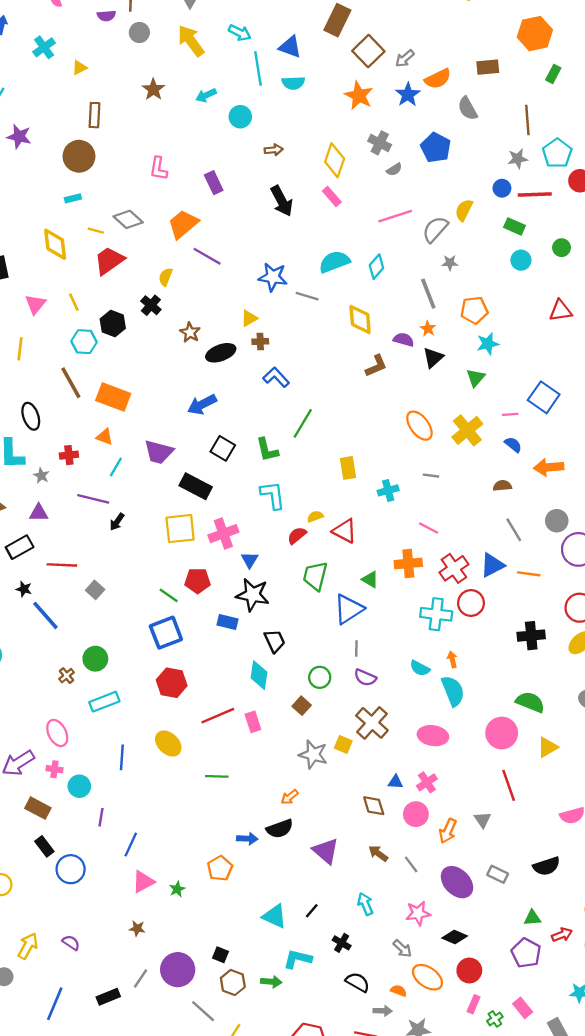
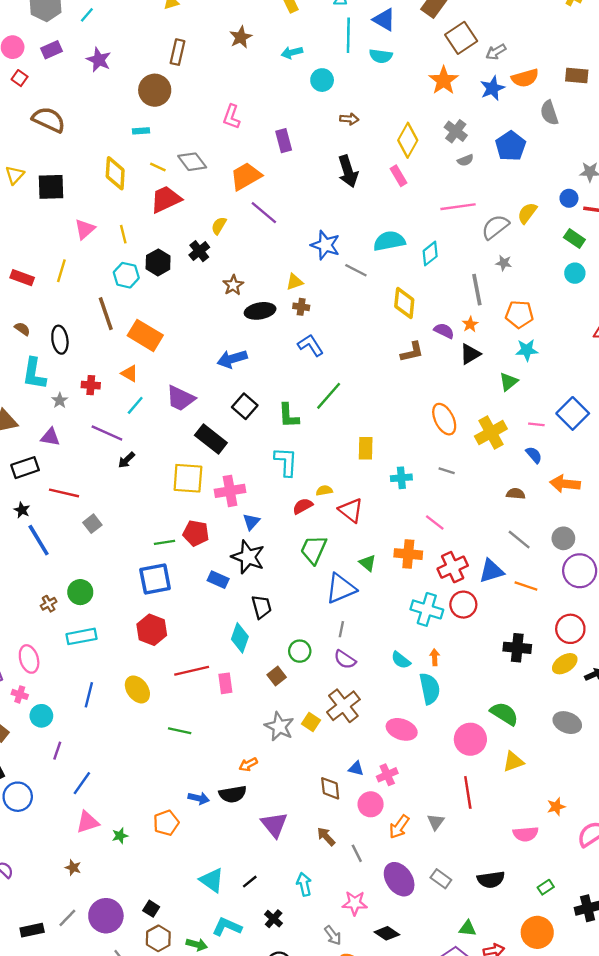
gray line: (514, 530) -> (519, 540), turned -30
green line: (169, 595) -> (165, 542), turned -54

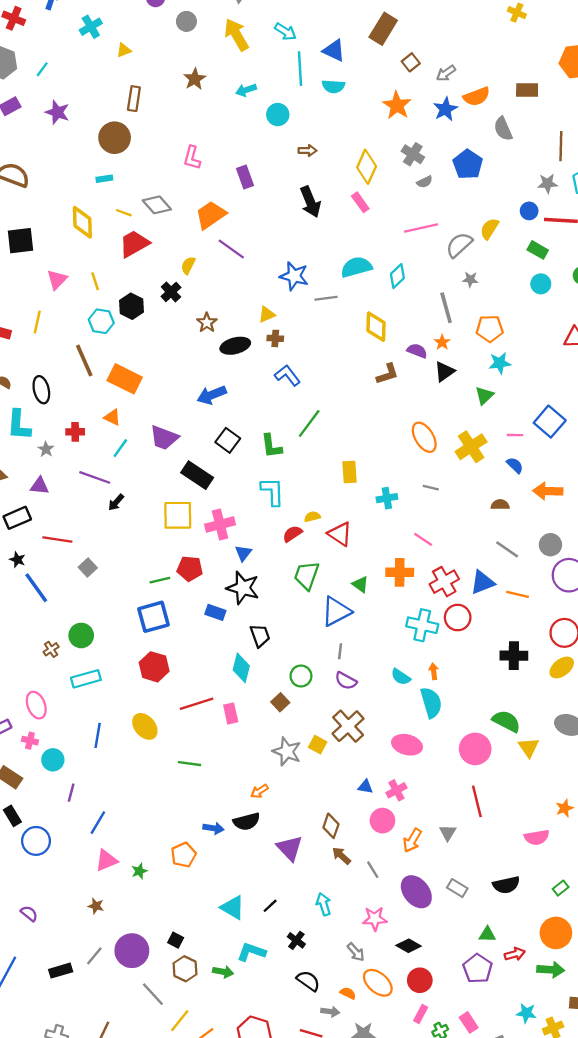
brown square: (461, 38) -> (411, 62), size x0.6
gray line: (356, 270) -> (326, 298), turned -30
yellow triangle: (513, 762) -> (529, 747), moved, turned -40
brown diamond: (330, 788) -> (331, 826), moved, turned 30

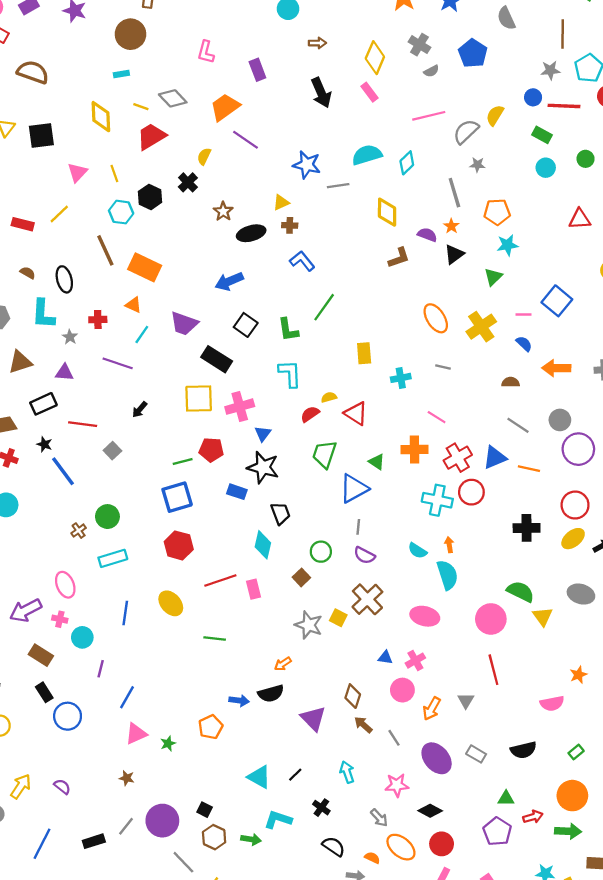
yellow line: (37, 322) -> (59, 214), turned 35
black arrow: (116, 502) -> (140, 410), moved

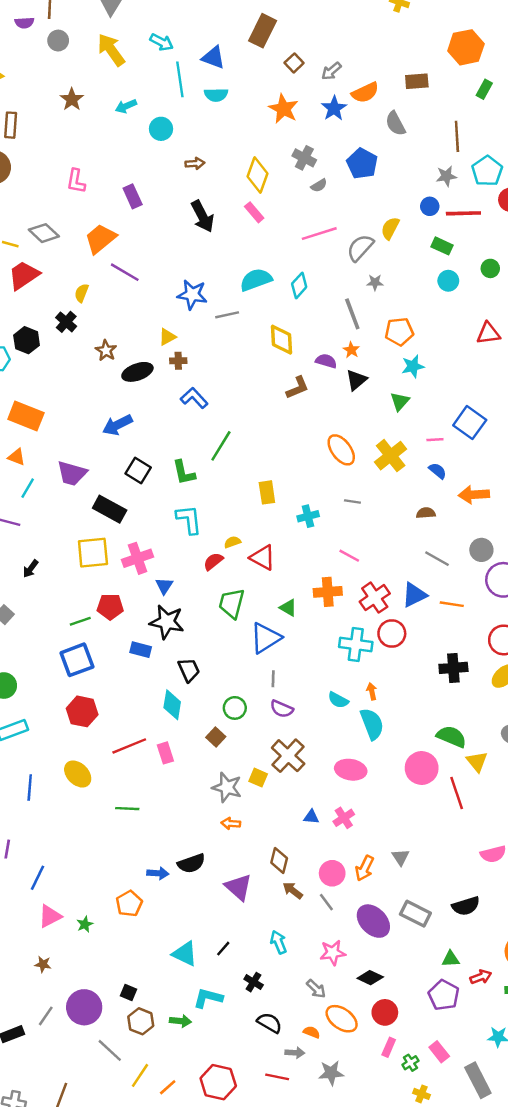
orange arrow: (283, 664) -> (231, 823), moved, turned 42
red line: (493, 670) -> (457, 793), moved
pink circle: (402, 690) -> (332, 873), moved
gray rectangle: (476, 754) -> (415, 914), size x1.4

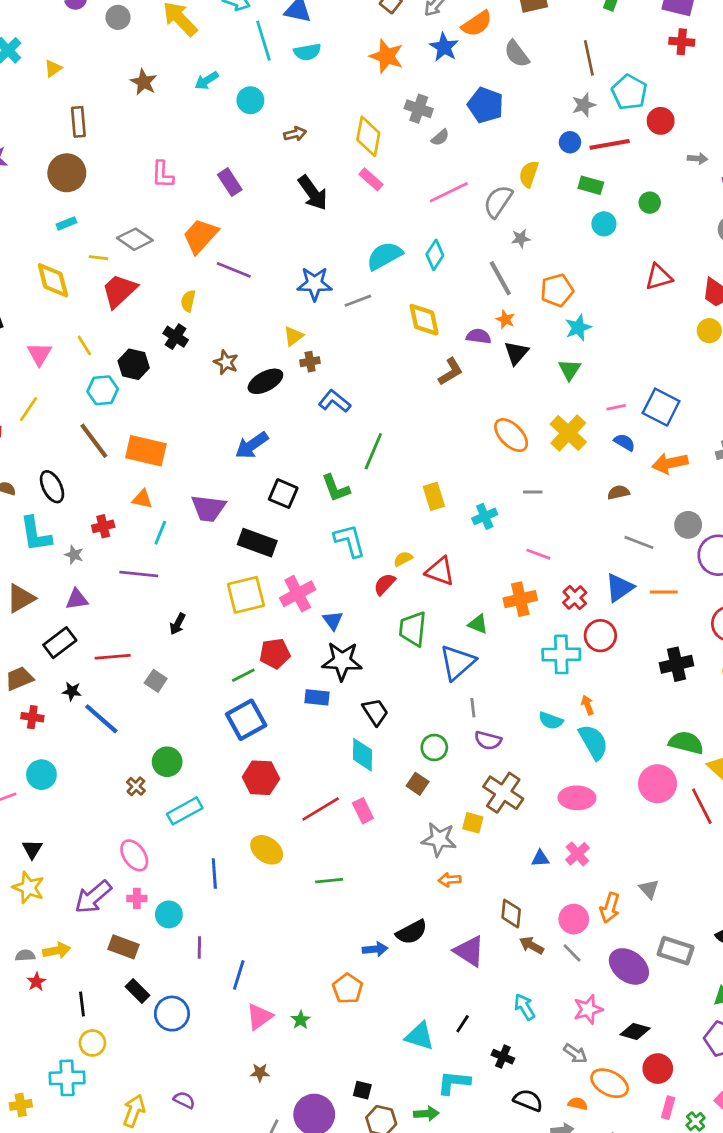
blue square: (470, 423) -> (661, 407), moved
red cross: (375, 598) -> (575, 598), size x0.7

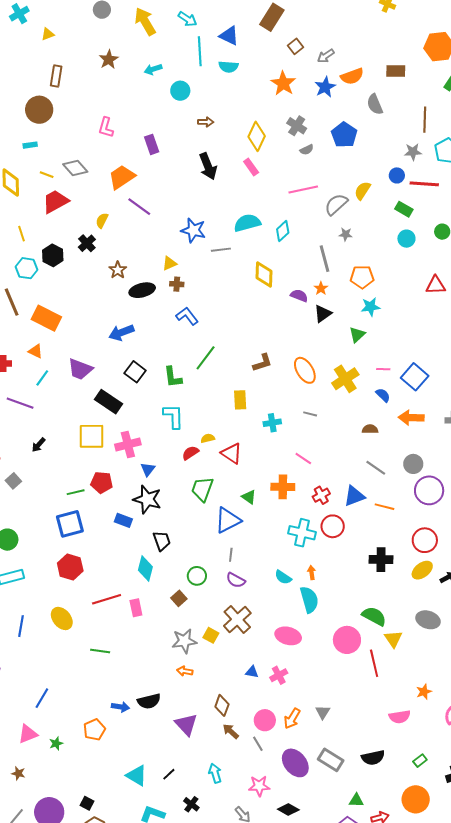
brown L-shape: (451, 372) -> (262, 363), moved
gray star: (439, 839) -> (184, 641), turned -30
blue line: (239, 975) -> (42, 698), moved

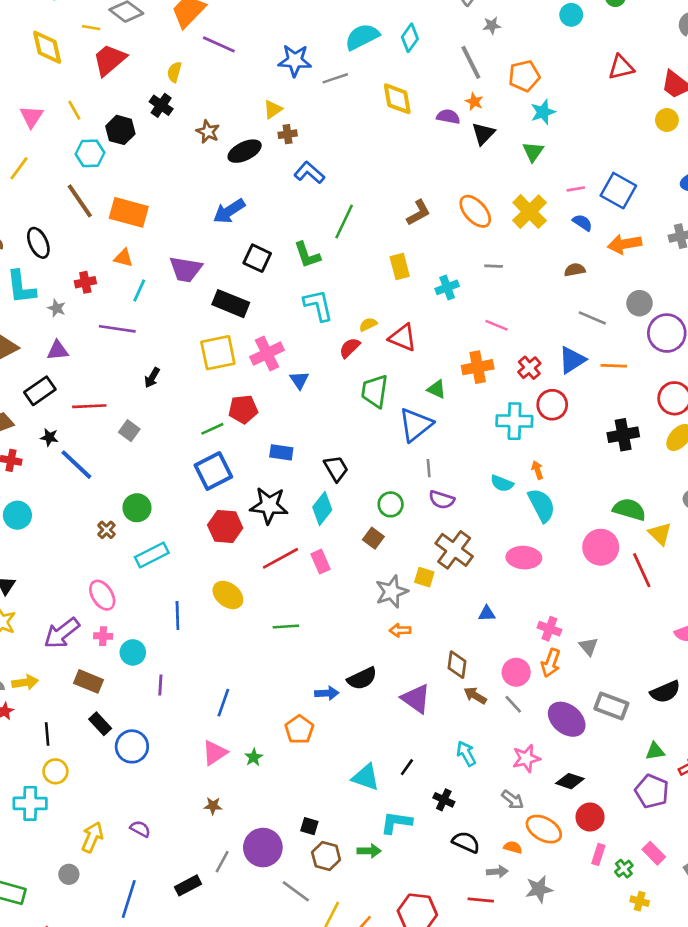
black star: (147, 499) -> (269, 505), moved
cyan diamond: (145, 568) -> (322, 508), turned 35
pink cross: (279, 675) -> (549, 629), moved, turned -30

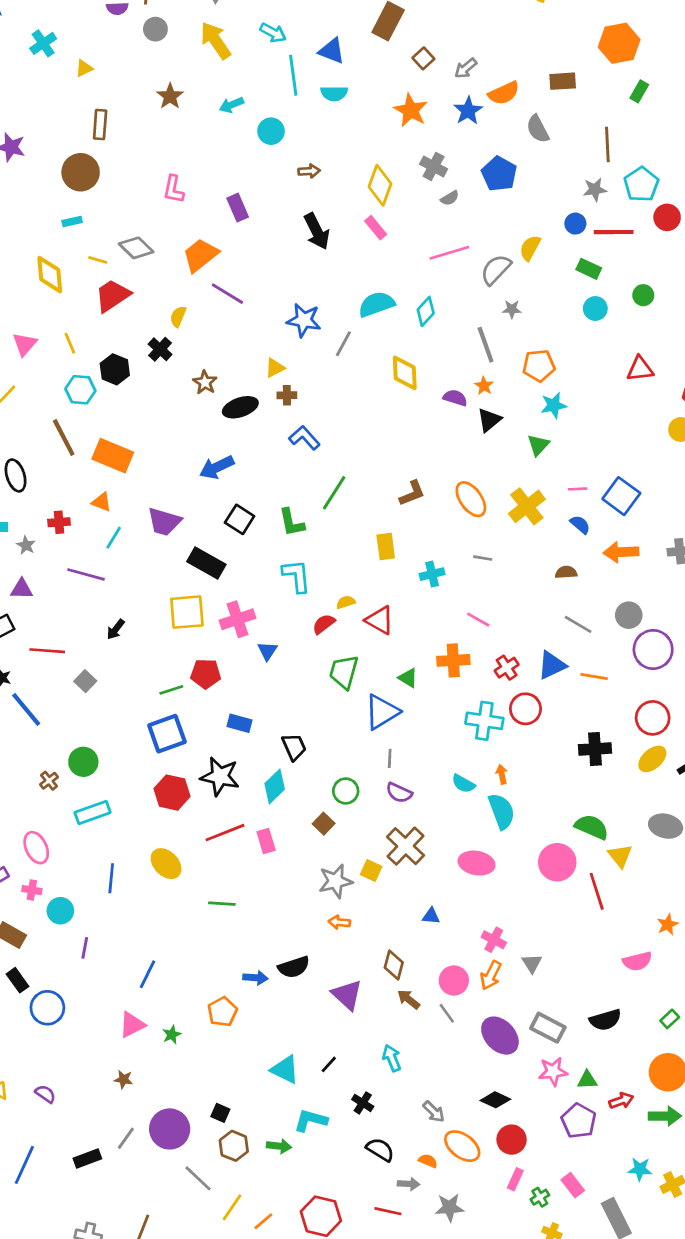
gray line: (335, 78) -> (343, 344), turned -50
pink star: (526, 758) -> (553, 1071), moved

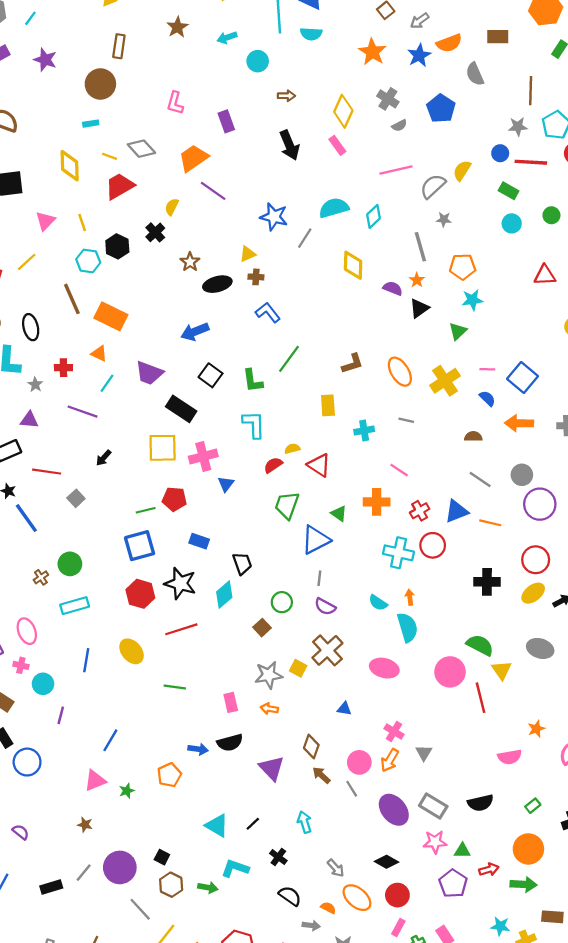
pink rectangle: (266, 841) -> (231, 702), moved

